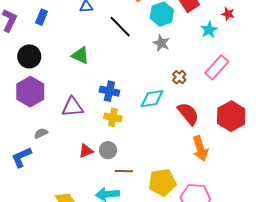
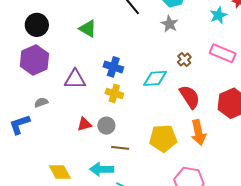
pink rectangle: (217, 67) -> (223, 53), turned 65
yellow pentagon: (162, 182) -> (163, 138), moved

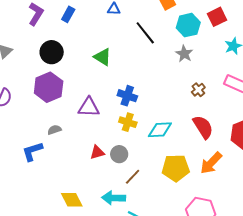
cyan diamond: (155, 78) -> (160, 130), moved
orange arrow: (198, 133) -> (211, 163), turned 55
brown line: (120, 148) -> (133, 177), turned -54

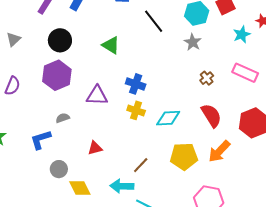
red triangle: (97, 152) -> (95, 148), moved
gray circle: (119, 154) -> (59, 169), moved

